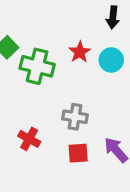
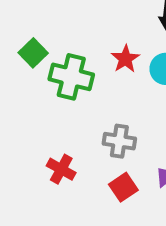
red square: (78, 153) -> (123, 187), turned -30

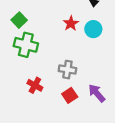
green cross: (71, 77) -> (26, 45), moved

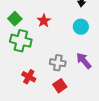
red star: (71, 23) -> (44, 21), moved
purple arrow: (97, 93) -> (84, 61), moved

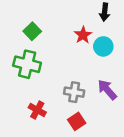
green square: (15, 19) -> (32, 31), moved
red star: (44, 21) -> (83, 35), moved

